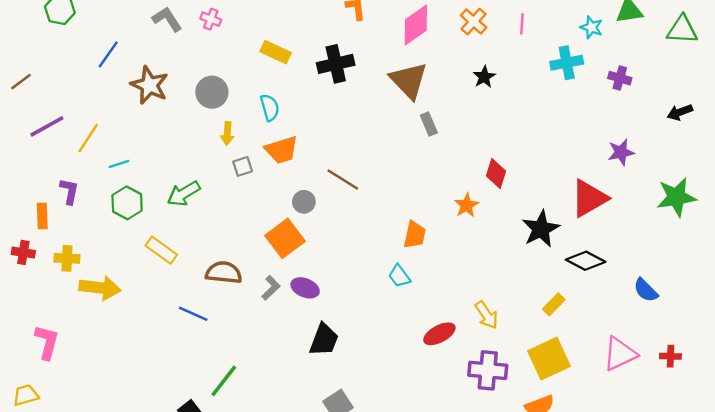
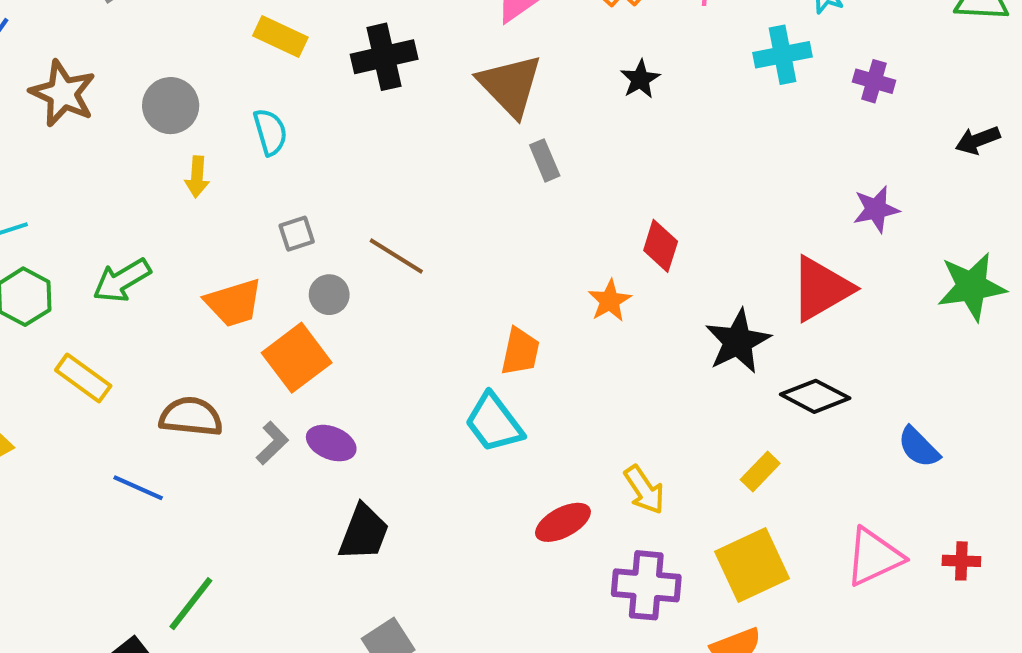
orange trapezoid: (281, 150) -> (234, 303), moved
gray square: (243, 166) -> (297, 234), moved
cyan trapezoid: (399, 276) -> (494, 423), size x1.5

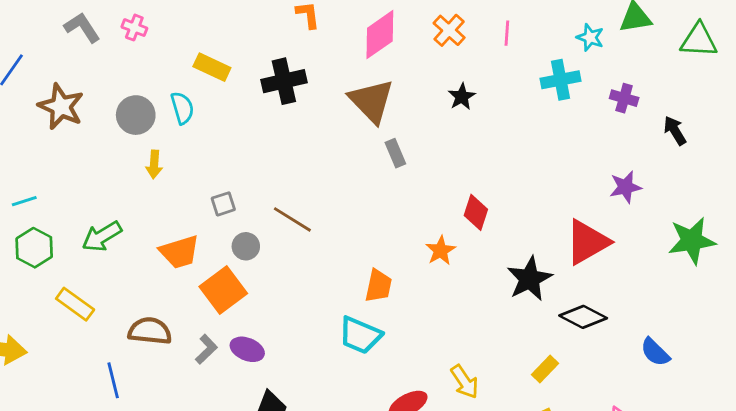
cyan semicircle: (270, 132) -> (182, 108), moved
black arrow: (978, 140) -> (675, 131), moved, turned 80
cyan trapezoid: (494, 423) -> (360, 335), turned -30
blue line: (138, 488) -> (113, 380), turned 52

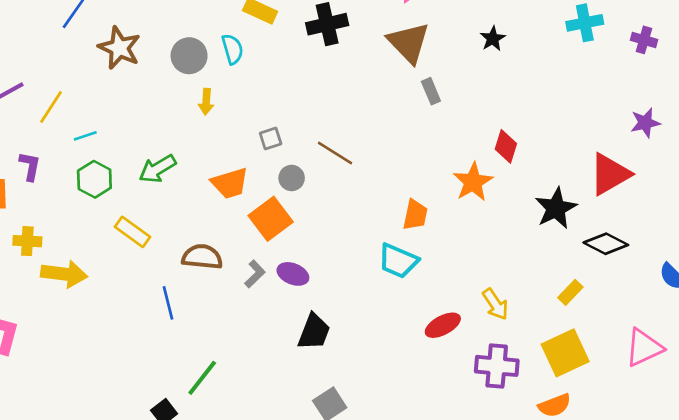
orange star: (441, 251) -> (473, 182), size x1.4

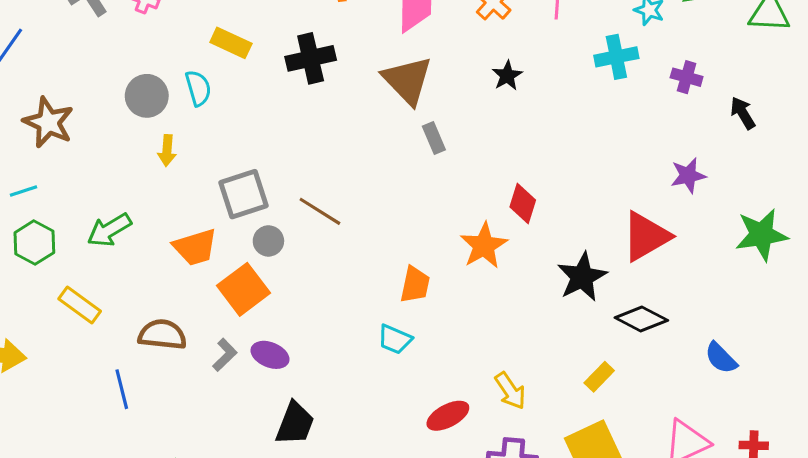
brown star: (119, 48) -> (48, 122), moved
gray square: (271, 139) -> (243, 194), size x1.8
cyan trapezoid: (398, 261) -> (395, 339), size x0.7

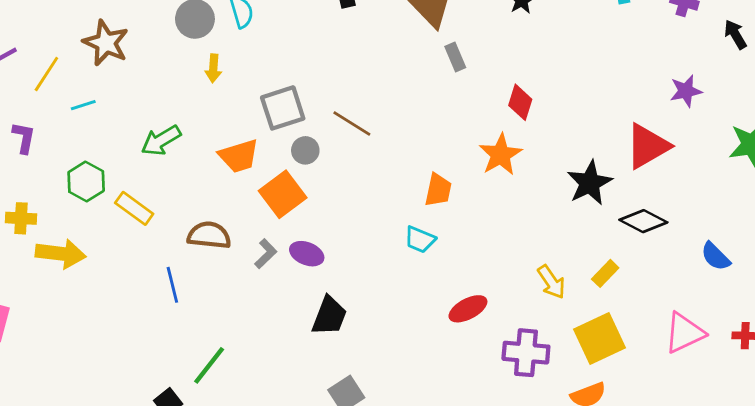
red diamond: (523, 204) -> (520, 102), moved
green hexagon: (34, 243) -> (86, 181), moved
yellow arrow: (510, 391) -> (551, 282), moved

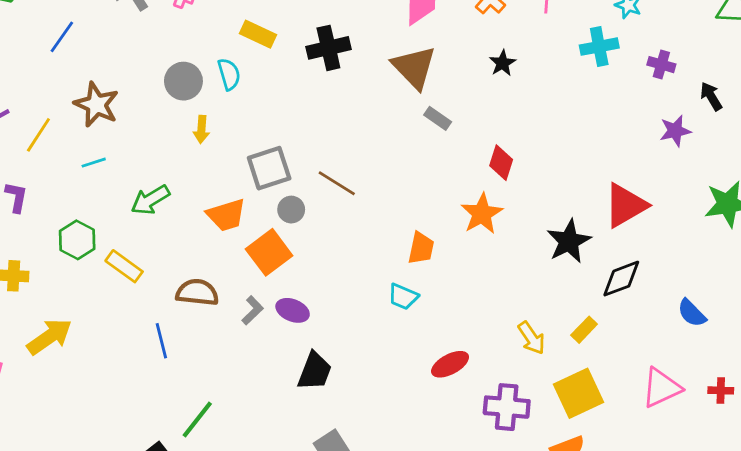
gray rectangle: (455, 57) -> (438, 118), turned -32
purple star: (686, 91) -> (675, 131), moved
cyan line: (83, 105) -> (94, 163), moved
black diamond: (643, 221) -> (621, 279), turned -48
yellow arrow: (61, 254) -> (49, 337), moved, turned -42

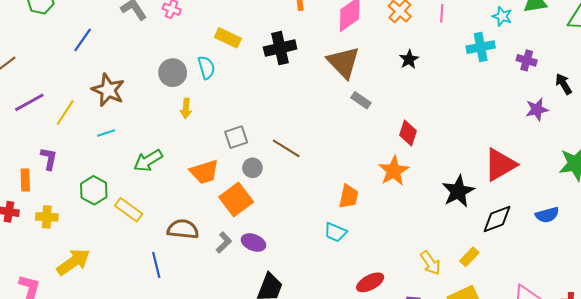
gray square: (269, 168) -> (236, 137), size x0.7
blue semicircle: (692, 313) -> (547, 215), moved, turned -60

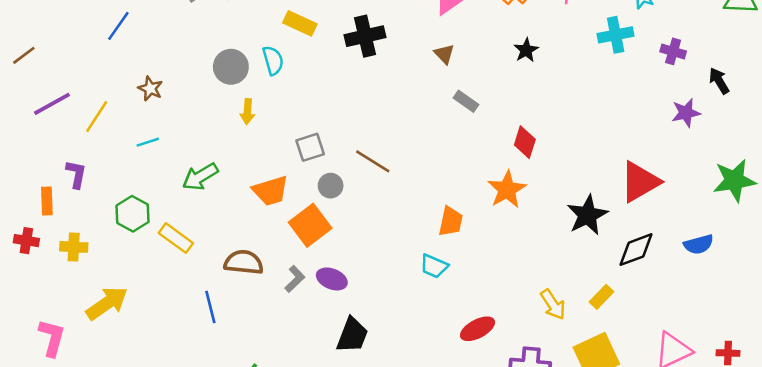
brown triangle: (344, 62) -> (444, 54), size x0.5
brown star: (108, 90) -> (150, 89), size x0.6

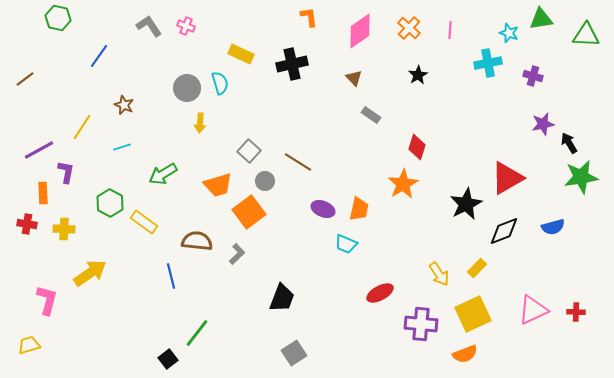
black arrow: (719, 81) -> (569, 143), moved
purple line: (52, 104) -> (39, 150), moved
gray square: (310, 147) -> (249, 151), turned -30
purple ellipse: (332, 279) -> (323, 209), moved

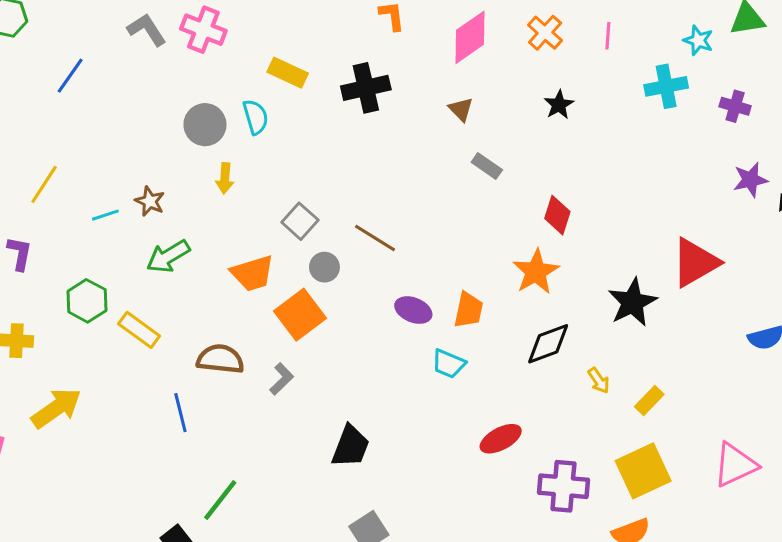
pink cross: (186, 26) -> (203, 30), size x1.6
brown star: (124, 105) -> (150, 201), moved
black diamond: (504, 231) -> (548, 344), moved
yellow arrow: (439, 274) -> (599, 380), moved, size x0.7

